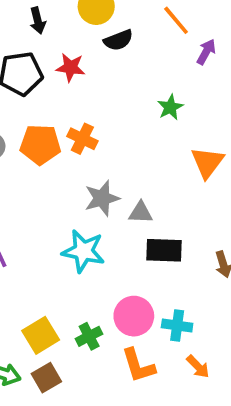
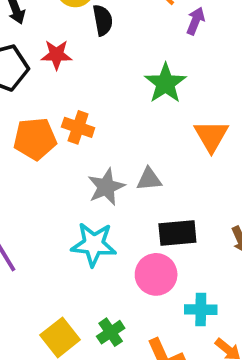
black semicircle: (118, 40) -> (103, 20), turned -72
green star: (170, 107) -> (165, 83), size x1.5
gray triangle: (141, 212) -> (149, 179), moved
pink circle: (134, 316) -> (156, 274), moved

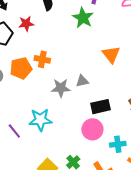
green star: (165, 83) -> (83, 18), moved
gray star: (106, 187) -> (61, 88), turned 30
cyan star: (94, 244) -> (40, 120), moved

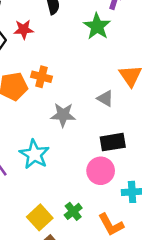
gray triangle: (82, 81) -> (105, 98), moved, turned 40
cyan star: (40, 120) -> (34, 154), turned 30

